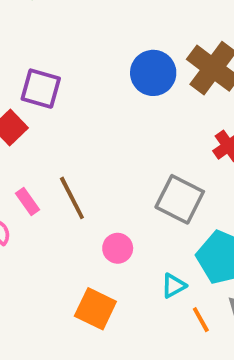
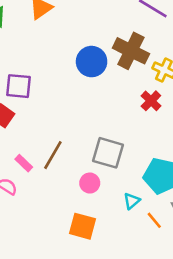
brown line: (72, 198) -> (53, 155), turned 68
gray square: (180, 199) -> (108, 153), moved

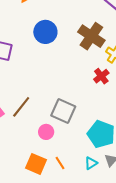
blue circle: (92, 62) -> (45, 32), moved
cyan triangle: (132, 201) -> (91, 163), moved
orange line: (154, 220) -> (60, 163), moved

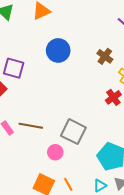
brown cross: (91, 36) -> (105, 56), size x0.6
brown line: (21, 107) -> (31, 126), turned 60

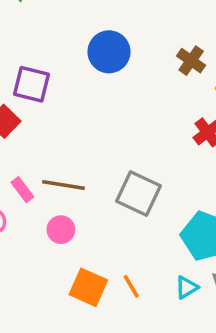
pink circle: (55, 152) -> (61, 230), moved

